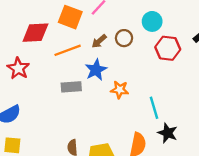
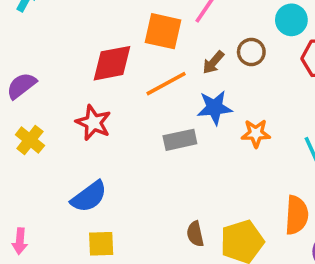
blue star: (96, 70) -> (215, 108), turned 30

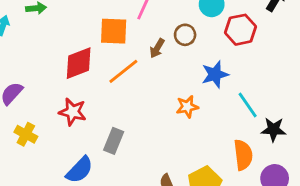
blue star: (215, 108) -> (215, 74), moved
orange star: (256, 133) -> (187, 107), moved
gray rectangle: (180, 140) -> (114, 141), moved, turned -45

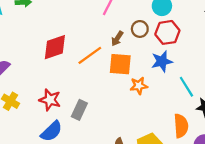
red hexagon: (241, 30) -> (167, 32), moved
orange square: (114, 31) -> (120, 64), moved
red star: (73, 112) -> (50, 100), moved

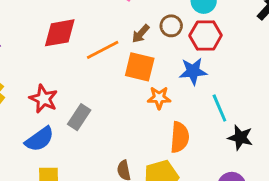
orange semicircle: (181, 126) -> (180, 137), moved

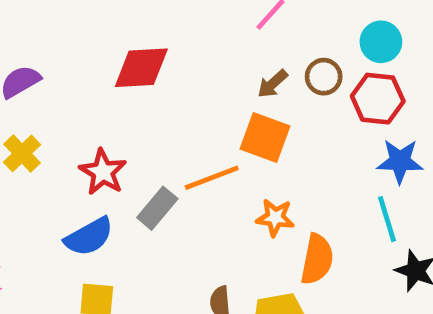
orange line: (103, 50) -> (212, 178), moved
blue star: (193, 71) -> (400, 161), moved
orange star: (159, 98) -> (275, 218), moved

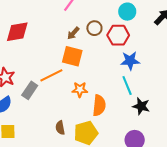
cyan circle: (381, 42) -> (127, 12), moved

